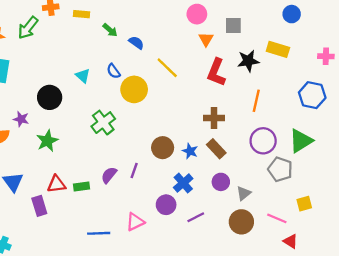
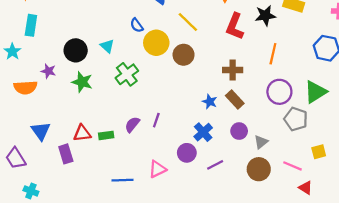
cyan triangle: (83, 76) -> (107, 46), moved
green star: (47, 141) -> (82, 82), moved, turned -30
brown circle: (163, 148) -> (184, 55), moved

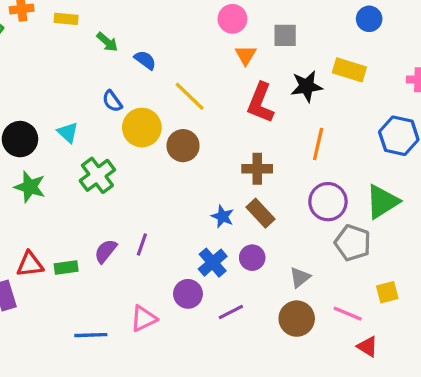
purple circle: (239, 131) -> (252, 258), moved

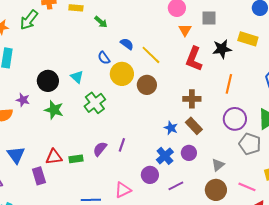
blue semicircle: (145, 60) -> (127, 44), moved

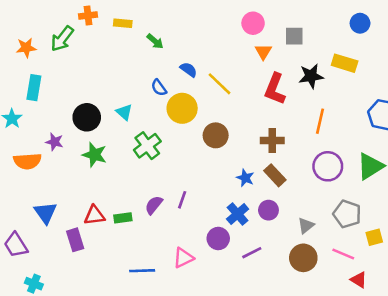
brown circle: (147, 85) -> (216, 135), moved
gray pentagon: (250, 144) -> (347, 214), moved

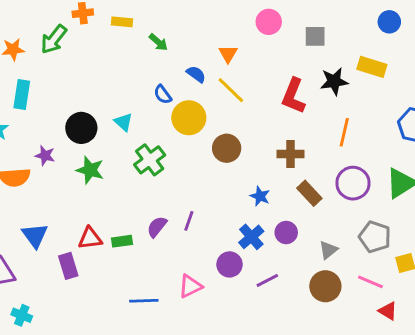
orange triangle: (263, 52) -> (228, 54), moved
brown rectangle: (275, 175) -> (309, 193), moved

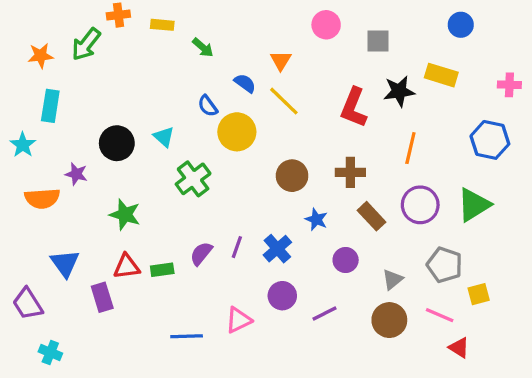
brown circle: (227, 148) -> (292, 176), moved
green star: (90, 170) -> (125, 215), moved
blue cross: (251, 237) -> (277, 249), moved

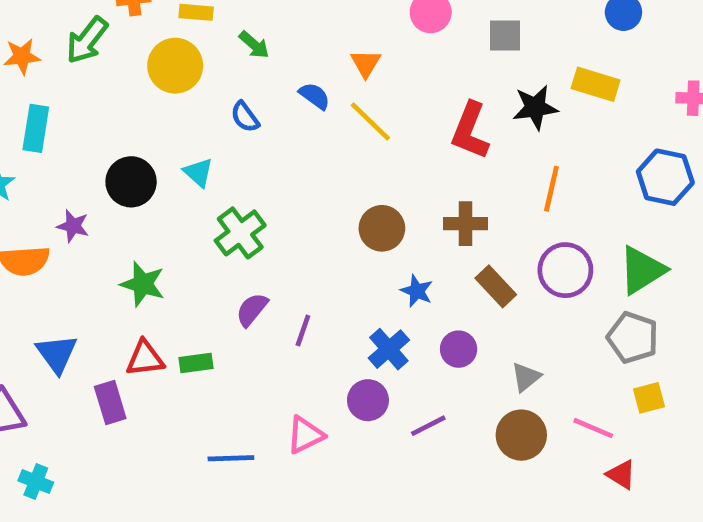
blue semicircle: (208, 106) -> (245, 117), moved
yellow circle: (237, 132) -> (175, 66), moved
blue cross: (277, 249) -> (389, 349), moved
purple semicircle: (201, 254) -> (252, 310), moved
gray pentagon: (445, 265) -> (633, 337), moved

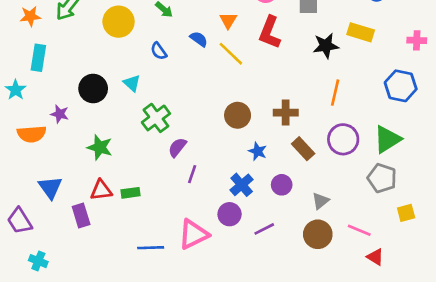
red L-shape: (470, 131) -> (270, 32), moved
purple semicircle: (252, 310) -> (177, 147), moved
yellow square: (649, 398) -> (406, 213), moved
pink triangle: (305, 435) -> (193, 234), size x1.4

